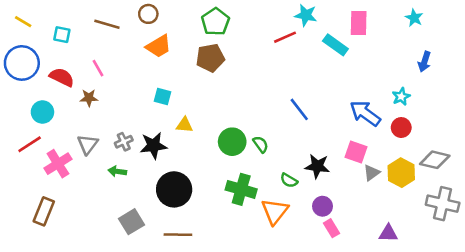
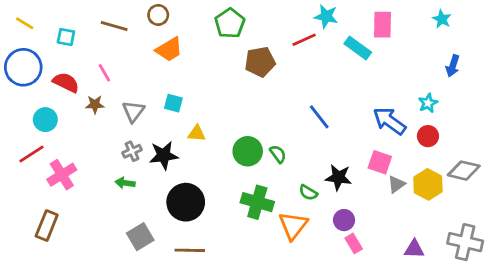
brown pentagon: (210, 58) -> (260, 62), moved
gray triangle: (88, 144) -> (133, 111), moved
gray cross: (443, 204) -> (465, 242), moved

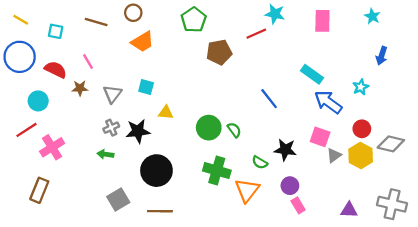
cyan rectangle: (358, 48) -> (312, 74), moved
red circle: (428, 136) -> (362, 129), moved

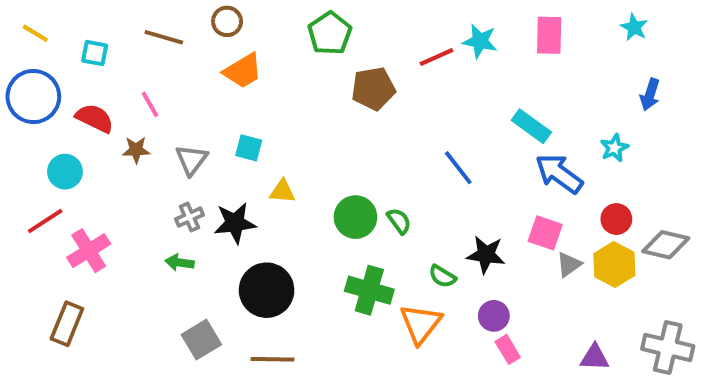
cyan star: (275, 14) -> (480, 41), moved

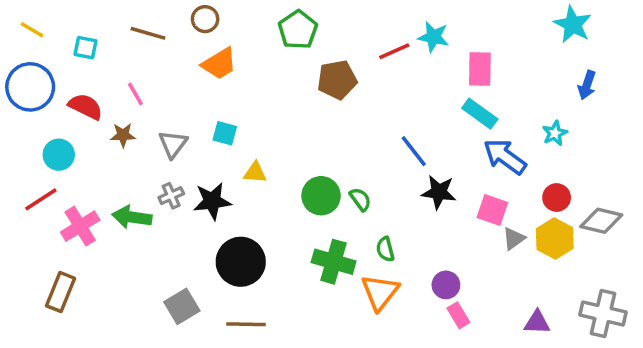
cyan star: (634, 27) -> (573, 24), size x1.5
pink rectangle: (549, 35) -> (480, 69), moved
black star: (486, 255) -> (439, 192), moved
green arrow: (180, 263) -> (132, 217), moved, size x1.5
green semicircle: (442, 276) -> (385, 249), moved, turned 45

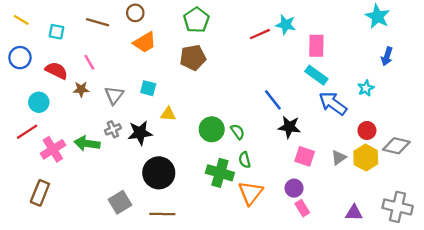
brown pentagon: (337, 80) -> (193, 58), moved
blue circle: (30, 87) -> (20, 58), size x0.7
pink square: (492, 210) -> (305, 156), moved
green semicircle: (385, 249) -> (245, 160), moved

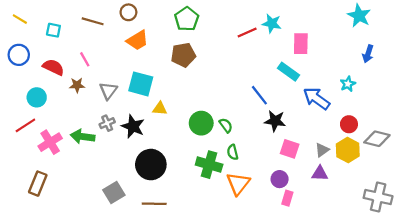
cyan rectangle: (316, 75) -> (289, 72), moved
cyan square: (148, 88) -> (141, 84), size x1.6
black star: (140, 133) -> (133, 126), turned 30
pink rectangle: (302, 208) -> (287, 198), turned 48
purple triangle: (354, 213) -> (320, 173), moved

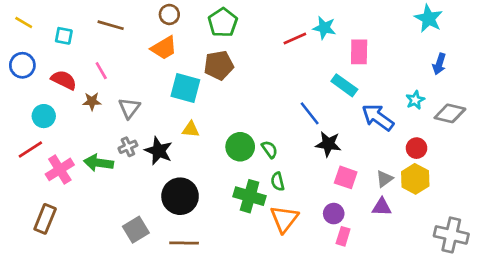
brown circle: (128, 12) -> (169, 14), moved
cyan square: (141, 84) -> (185, 88), moved
gray diamond: (377, 139) -> (450, 113), moved

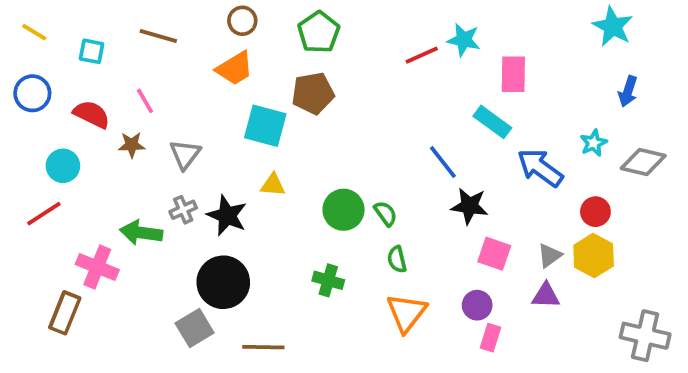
pink cross: (60, 169) -> (97, 267), moved, turned -36
black circle: (180, 196) -> (223, 282), moved
green cross: (250, 196) -> (328, 280), moved, size x0.7

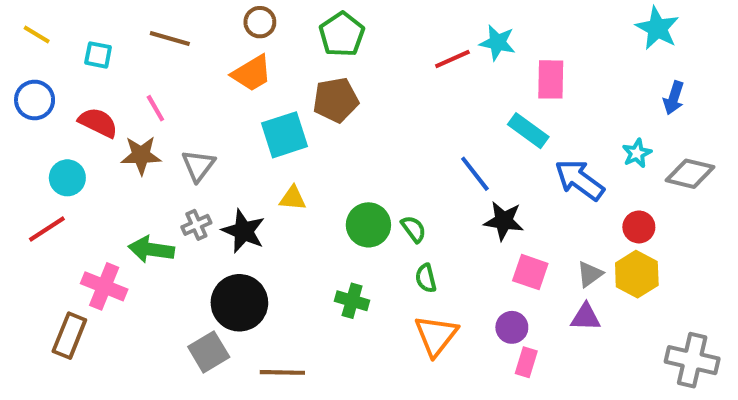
cyan square: (265, 126) -> (284, 135), turned -33
brown star: (132, 145) -> (141, 155), size x1.4

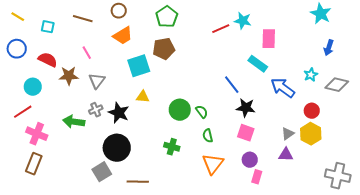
brown circle: (260, 22) -> (119, 11), moved
pink line: (155, 108) -> (87, 53), moved
pink square: (530, 272) -> (246, 133), moved
pink cross: (104, 286) -> (37, 134), moved

